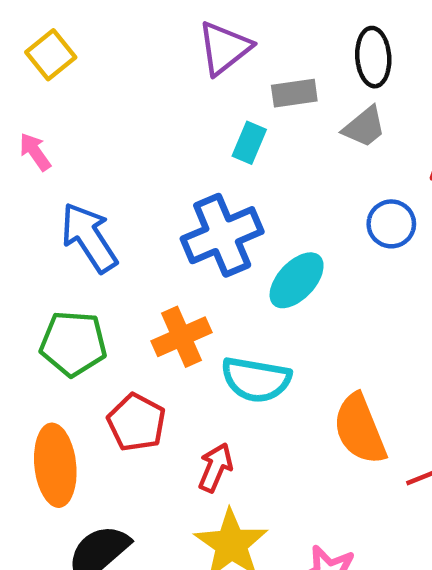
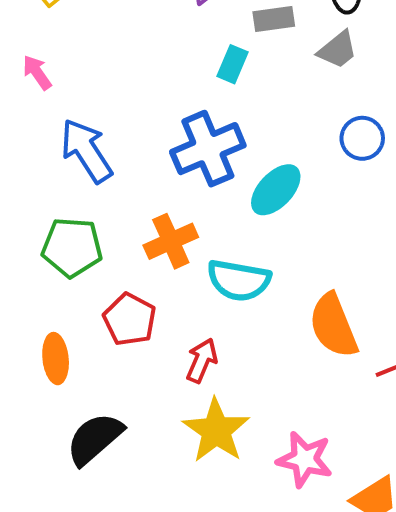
orange ellipse: (55, 465) -> (56, 359), size x0.7

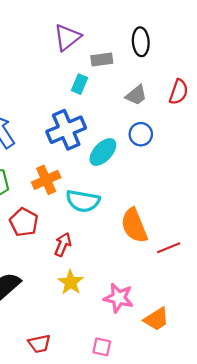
gray trapezoid: (338, 50) -> (136, 95), moved
blue circle: (362, 138) -> (141, 134), moved
yellow star: (216, 431) -> (71, 282), size x0.7

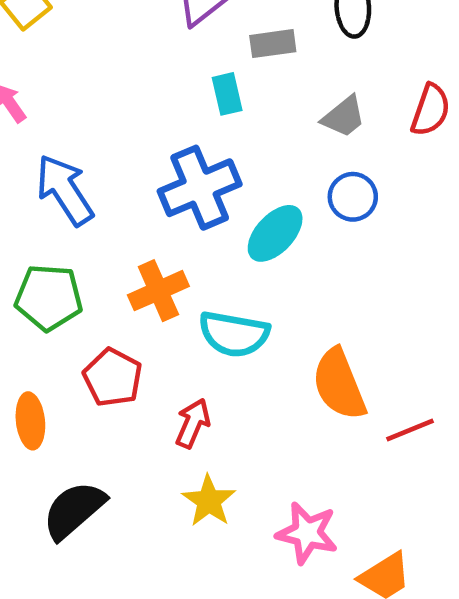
cyan rectangle: (80, 84) -> (227, 94), turned -36

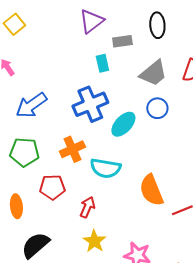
gray trapezoid: (344, 117) -> (153, 73), size x1.4
blue arrow: (65, 190) -> (31, 105), turned -92
red pentagon: (113, 377) -> (52, 187), turned -30

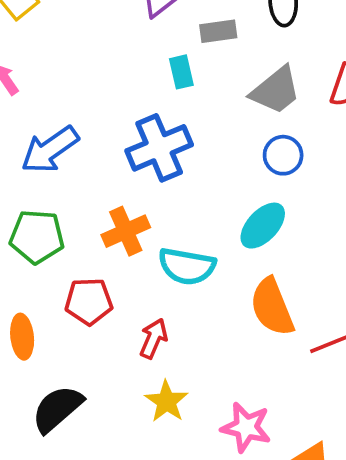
cyan ellipse: (123, 124) -> (263, 226), moved

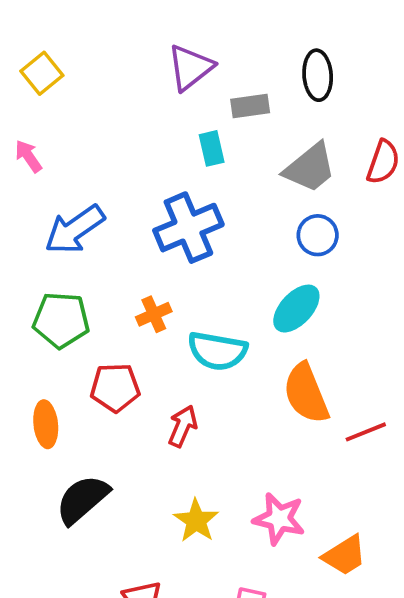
orange cross: (126, 231) -> (154, 314), size x0.7
yellow star: (166, 401) -> (196, 521), moved

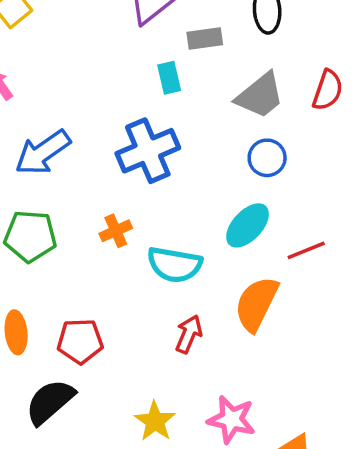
red pentagon: (115, 388) -> (80, 341), moved
orange semicircle: (306, 393) -> (256, 304), turned 48
red arrow: (183, 426) -> (189, 334), moved
red line: (366, 432) -> (306, 250), moved

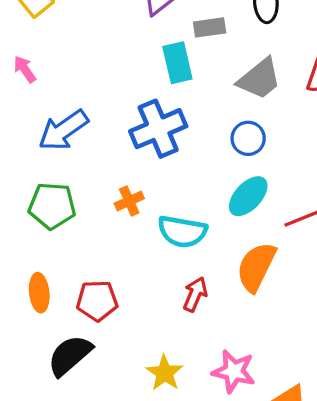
cyan rectangle: (169, 78) -> (177, 63), size x1.4
blue circle: (267, 158) -> (248, 138), moved

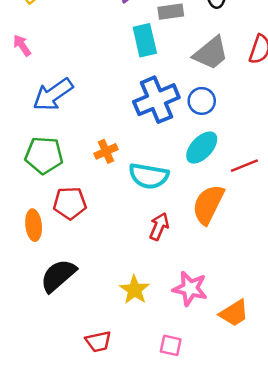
blue cross: (158, 129) -> (156, 100), moved
red pentagon: (97, 301) -> (70, 203), moved

